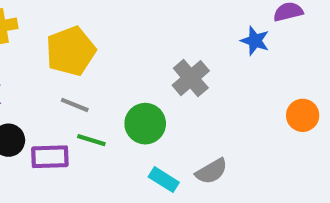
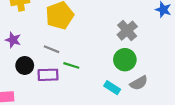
gray line: (75, 105) -> (52, 49), moved
green circle: (145, 124) -> (125, 60), moved

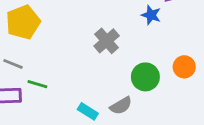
green circle: (125, 60) -> (145, 77), moved

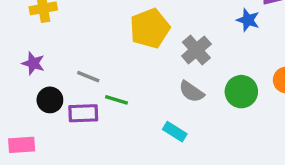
yellow pentagon: (23, 22) -> (150, 28), moved
gray semicircle: (121, 106) -> (191, 92), moved, turned 65

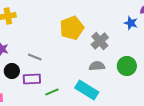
gray semicircle: (191, 92) -> (97, 66), turned 140
green line: (117, 100) -> (52, 92), moved, turned -40
cyan rectangle: (175, 132) -> (87, 90), size x1.6

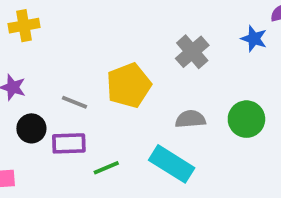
yellow pentagon: (72, 28) -> (129, 85), moved
gray cross: (100, 41) -> (192, 52), moved

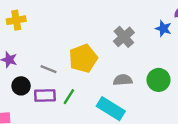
green line: (106, 168) -> (69, 97), moved, turned -35

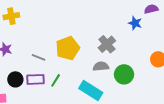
gray cross: (124, 37) -> (107, 44), moved
green circle: (159, 80) -> (124, 74), moved
black circle: (21, 86) -> (15, 79), moved

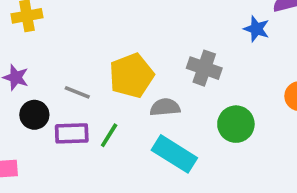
gray cross: (107, 44) -> (204, 68), turned -30
gray semicircle: (101, 66) -> (165, 107), moved
black circle: (15, 79) -> (34, 115), moved

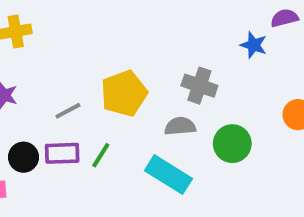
gray line: (77, 92) -> (68, 111), turned -50
gray semicircle: (165, 107) -> (180, 126), moved
black circle: (34, 115) -> (23, 157), moved

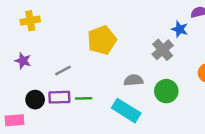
gray cross: (199, 86) -> (163, 50), moved, turned 30
yellow pentagon: (124, 93) -> (102, 40), moved
green line: (101, 155) -> (84, 98), turned 56

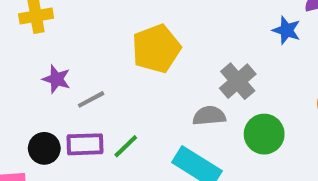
gray cross: (163, 50) -> (238, 81), moved
purple star: (23, 61) -> (56, 79), moved
green line: (84, 98) -> (126, 146), turned -42

